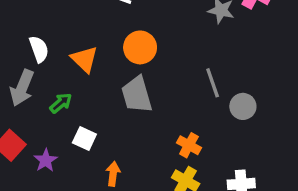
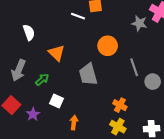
orange circle: (140, 47) -> (108, 46), moved
white semicircle: (39, 49) -> (29, 32), moved

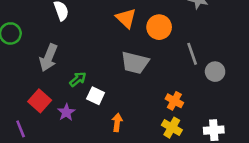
orange triangle: (56, 53) -> (126, 18), moved
gray trapezoid: (88, 74) -> (135, 63), turned -60
green arrow: (42, 80) -> (78, 79), moved

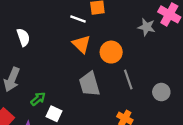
gray line: (192, 54) -> (128, 79), moved
gray trapezoid: (135, 63) -> (89, 84), turned 60

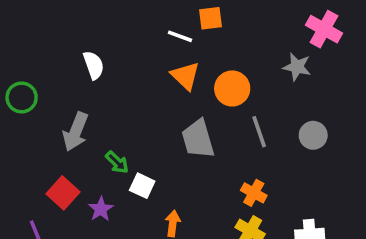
gray star: (147, 27) -> (297, 67), moved
gray circle: (161, 92) -> (313, 135), moved
green arrow: (38, 99) -> (117, 162), turned 84

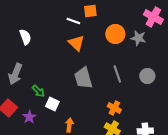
orange circle: (232, 88) -> (115, 34), moved

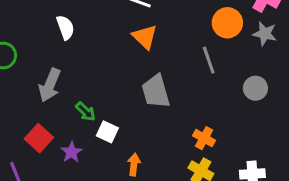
orange circle: (115, 34) -> (227, 23), moved
gray star: (138, 38) -> (265, 34), moved
gray line: (117, 74) -> (209, 60), moved

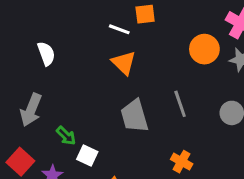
gray line: (209, 60) -> (180, 104), moved

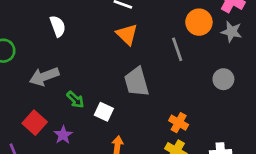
gray line: (180, 104) -> (177, 49), moved
gray arrow: (31, 110) -> (44, 76), turned 48
white square: (87, 156) -> (104, 112), moved

